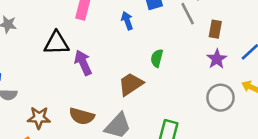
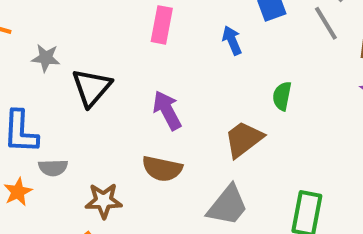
black triangle: (56, 43) -> (92, 88), moved, turned -44
brown semicircle: (82, 116) -> (162, 169), moved

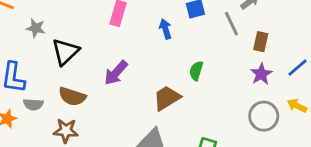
purple arrow: (167, 110) -> (116, 73), turned -116
brown semicircle: (162, 169) -> (72, 96), moved

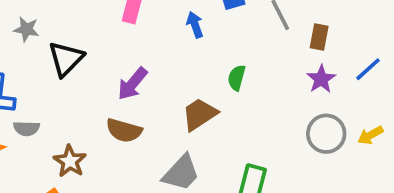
brown semicircle: (72, 96) -> (124, 130), moved
yellow arrow: (297, 106) -> (370, 135), moved, turned -54
brown star: (66, 131) -> (70, 161), turned 30

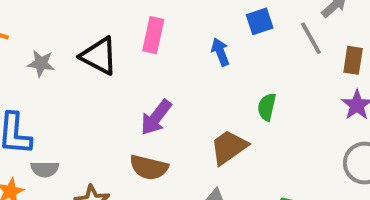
black triangle: (66, 59) -> (99, 56), moved, turned -45

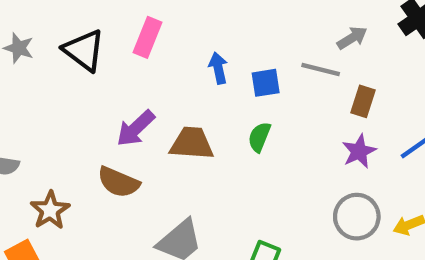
blue square: (260, 21) -> (266, 83), moved
gray line: (311, 38) -> (321, 69), turned -56
brown trapezoid: (229, 147) -> (192, 143), moved, turned 30

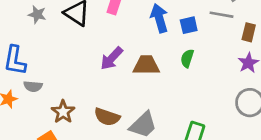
blue arrow: (218, 68) -> (159, 18), size x1.5
brown semicircle: (118, 182) -> (107, 117), moved

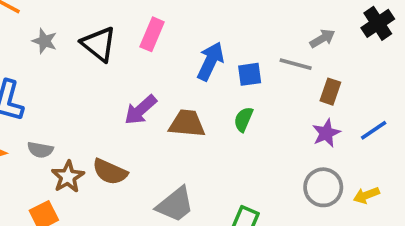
blue arrow: (159, 18) -> (210, 61), turned 36
gray semicircle: (33, 86) -> (40, 150), moved
brown semicircle: (107, 117) -> (110, 172), moved

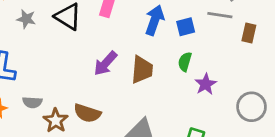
brown trapezoid: (187, 123) -> (142, 70), turned 96
purple star: (326, 133) -> (206, 84), moved

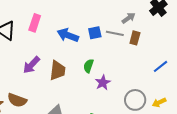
blue arrow: (155, 20) -> (68, 35), turned -90
blue square: (186, 27) -> (95, 33), moved
brown rectangle: (249, 33) -> (135, 38), moved

